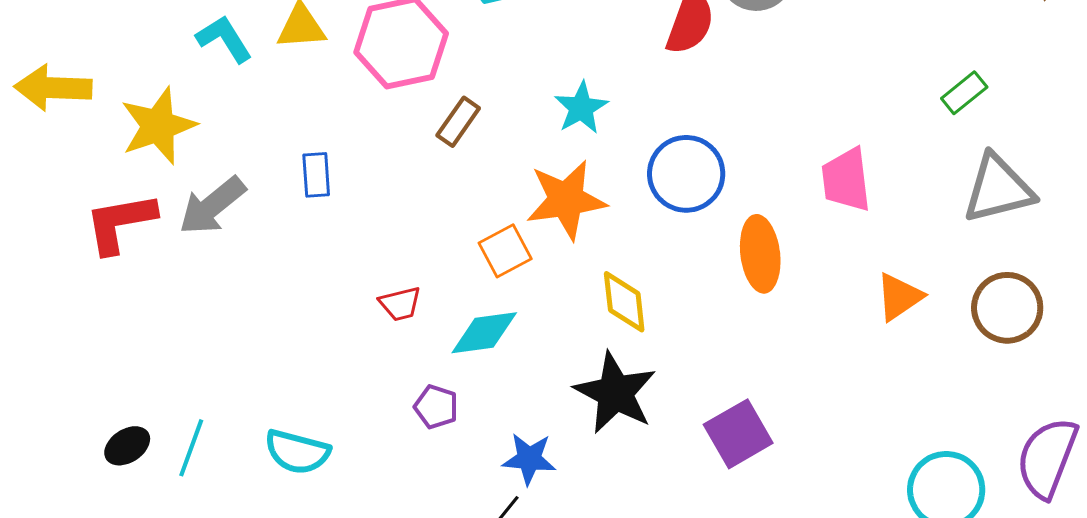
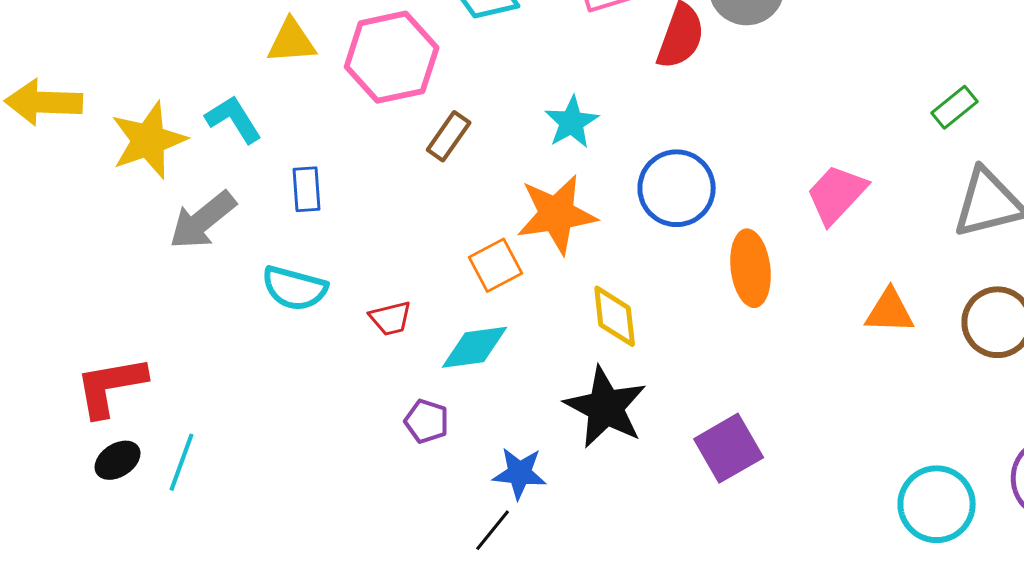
cyan L-shape: (224, 39) -> (234, 119), moved
pink trapezoid: (846, 180) -> (837, 194), turned 50
red L-shape: (120, 223) -> (111, 386), moved
orange triangle: (899, 297) -> (890, 311), turned 36
cyan semicircle: (297, 452) -> (295, 288), moved

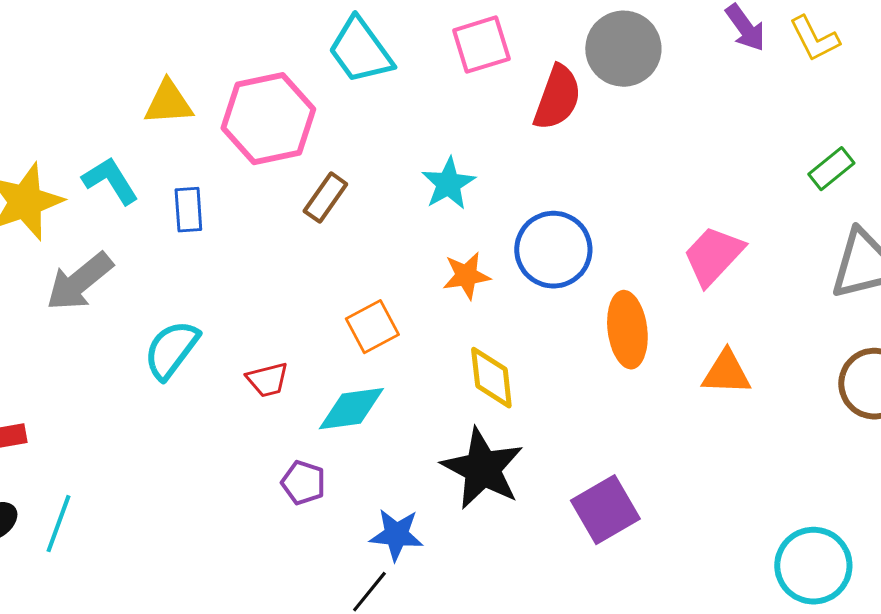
blue rectangle: (307, 189) -> (188, 210), moved
orange star: (557, 214) -> (466, 276), moved, size x0.6
cyan semicircle: (295, 288) -> (171, 350), turned 112
orange triangle: (890, 311) -> (726, 373), moved

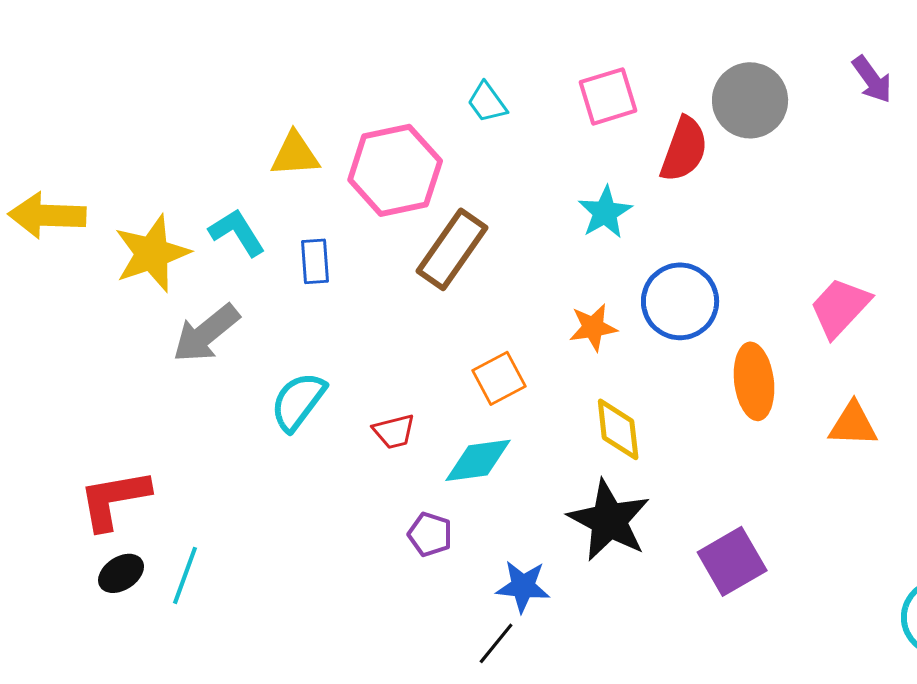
cyan trapezoid: (360, 51) -> (487, 102), size x0.6
cyan star: (448, 184) -> (605, 212), moved
brown rectangle: (325, 198) -> (452, 249), size x1.6

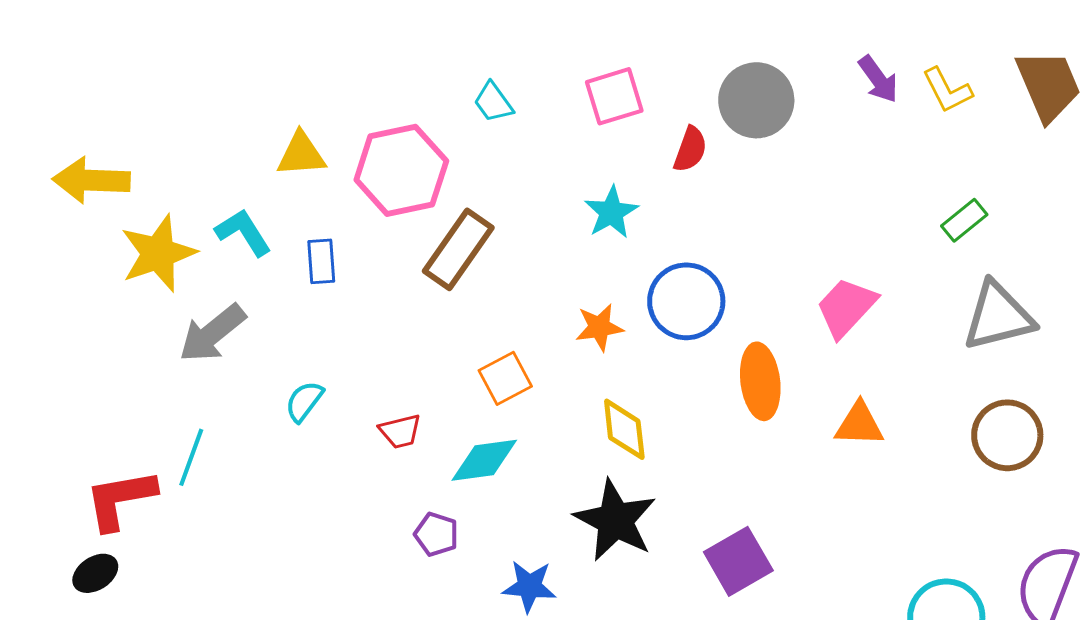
red semicircle: (684, 149) -> (690, 149), size x0.7
yellow arrow: (47, 215) -> (91, 180), moved
cyan semicircle: (298, 401) -> (304, 401), size x0.7
black ellipse: (121, 573) -> (95, 573), moved
cyan line: (185, 575) -> (191, 457), moved

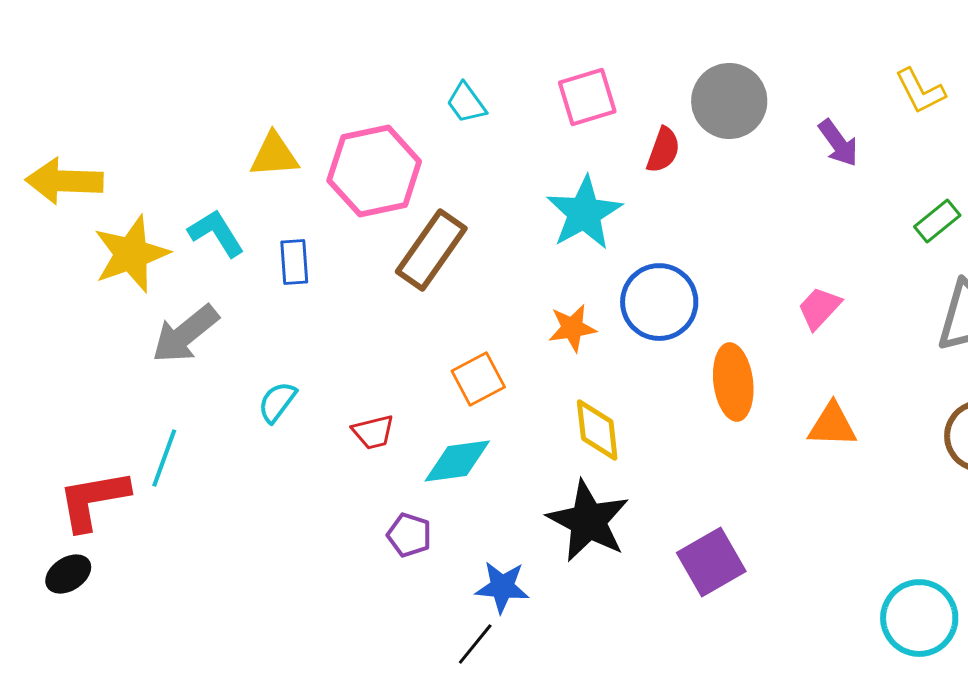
purple arrow: (878, 79) -> (838, 143), moved
cyan star: (611, 212) -> (584, 213), size x1.4
pink trapezoid: (846, 307) -> (819, 308), size x0.7

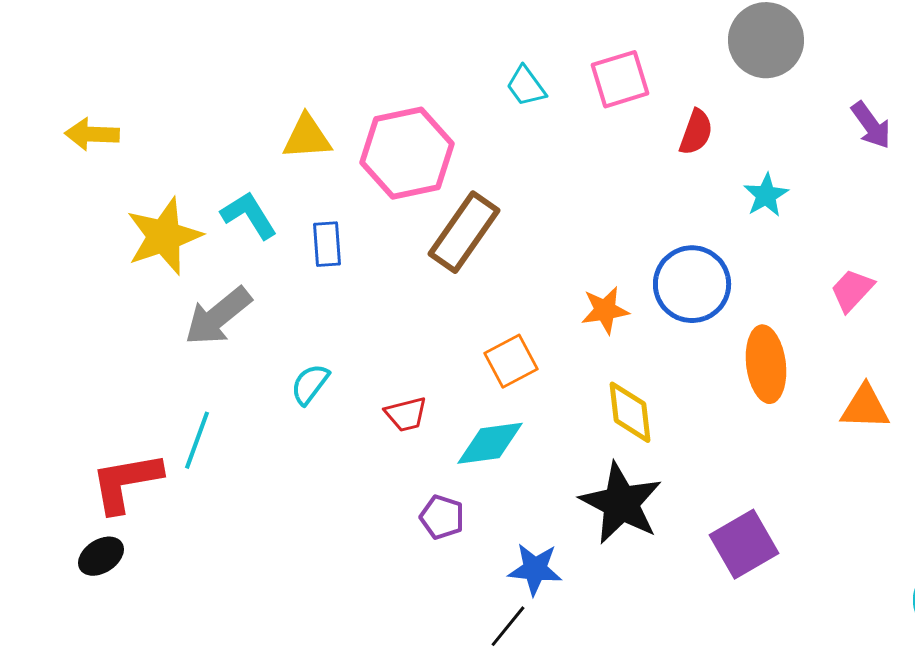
gray circle: (729, 101) -> (766, 40), moved
cyan trapezoid: (466, 103) -> (526, 86), moved
yellow arrow: (64, 181) -> (92, 134), moved, size x0.7
cyan star: (584, 213) -> (766, 195), moved, size x0.6

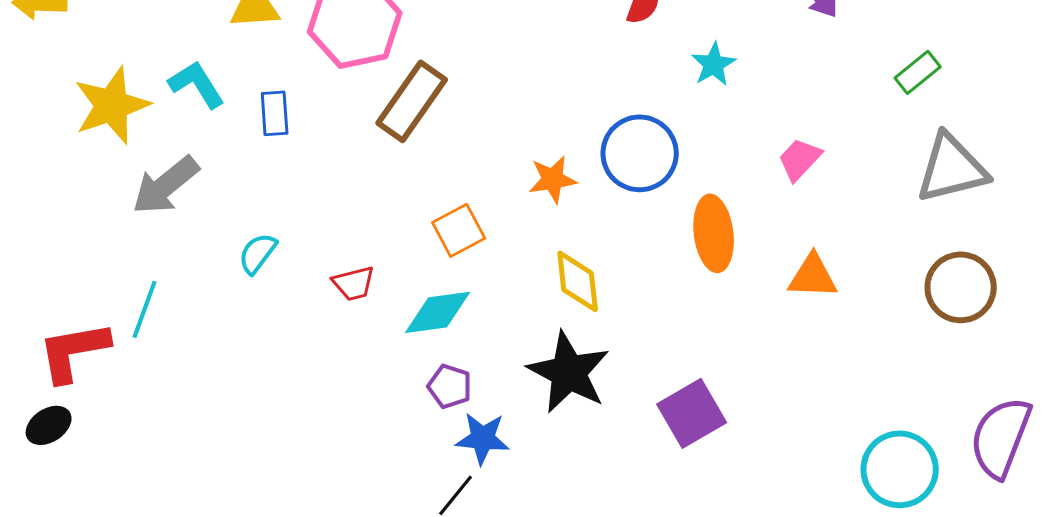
purple pentagon: (442, 517) -> (450, 386), moved

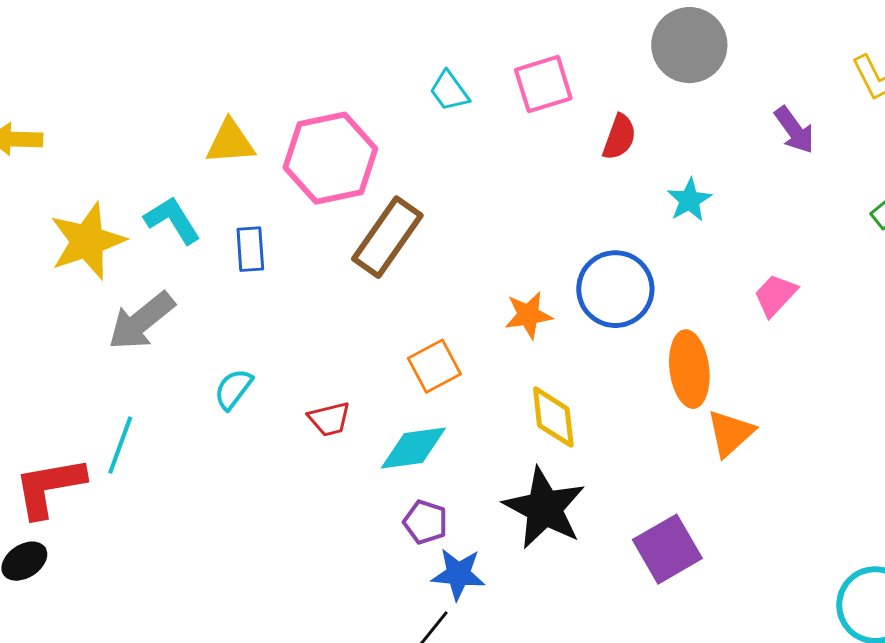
orange triangle: (813, 276) -> (730, 433), moved, turned -44

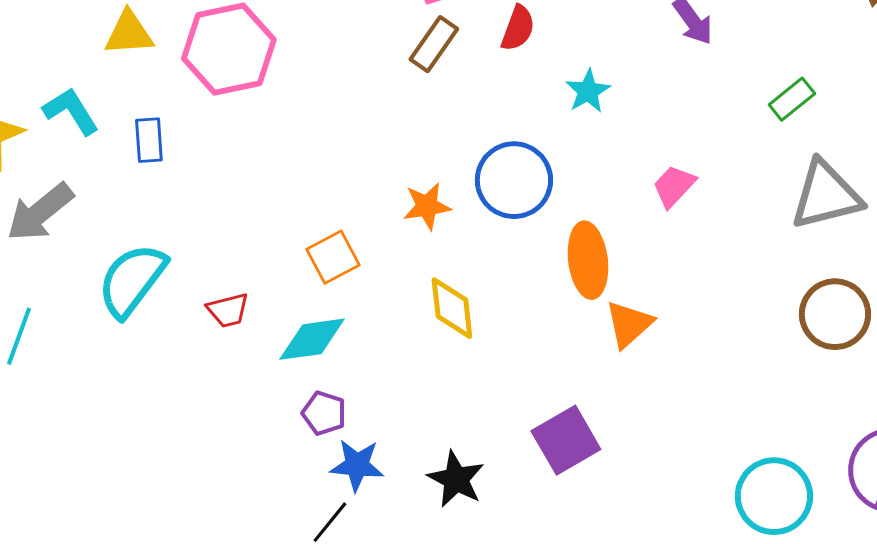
brown rectangle: (387, 237) -> (434, 44), moved, size x0.7
cyan semicircle: (233, 389) -> (132, 280), size x1.8
black star: (544, 508) -> (456, 479), moved, size x0.7

